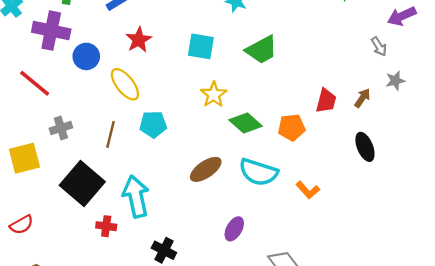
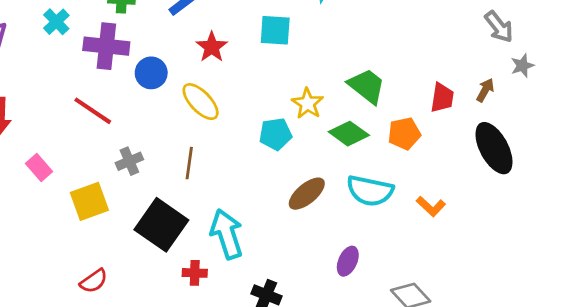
cyan square: (201, 46) -> (275, 30), moved
gray arrow: (379, 46) -> (499, 27), size x1.4
green trapezoid: (262, 50) -> (367, 86), moved, turned -108
cyan pentagon: (153, 124) -> (276, 134), moved
black ellipse: (365, 147) -> (494, 148), size x1.5

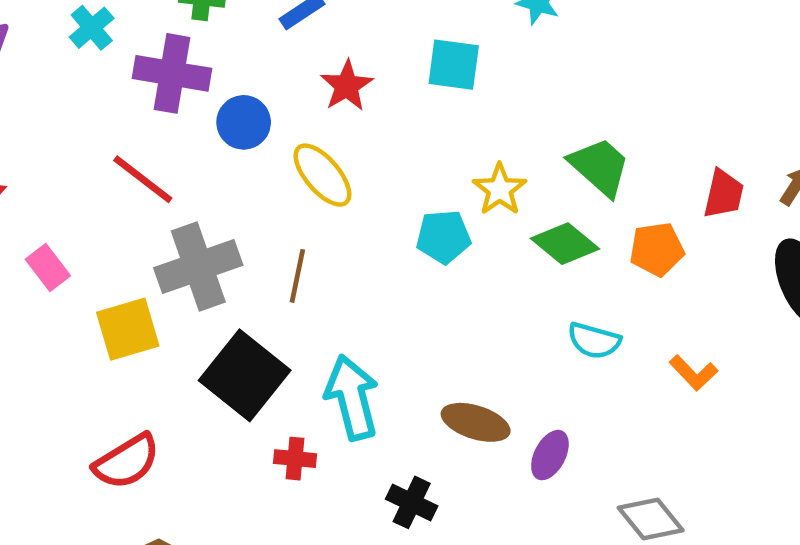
gray cross: (129, 161) -> (198, 267), size x1.8
cyan semicircle: (370, 191) -> (594, 341), size x0.7
brown ellipse: (307, 194) -> (476, 422), moved, turned 54
red semicircle: (94, 281) -> (127, 461), size x1.4

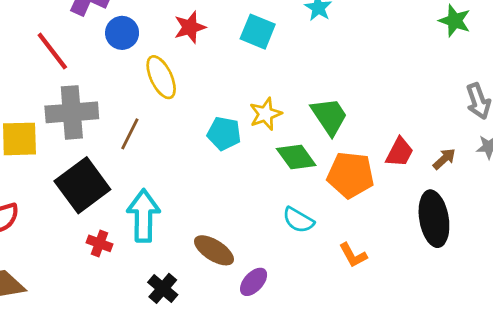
orange pentagon: (657, 249) -> (351, 175), size x1.4

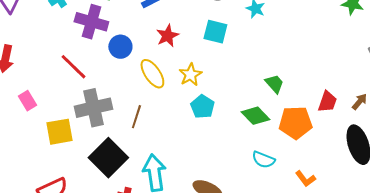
yellow star: (265, 114) -> (190, 75), moved
green trapezoid: (329, 116) -> (274, 84), size x0.7
cyan pentagon: (224, 134) -> (202, 107), turned 30

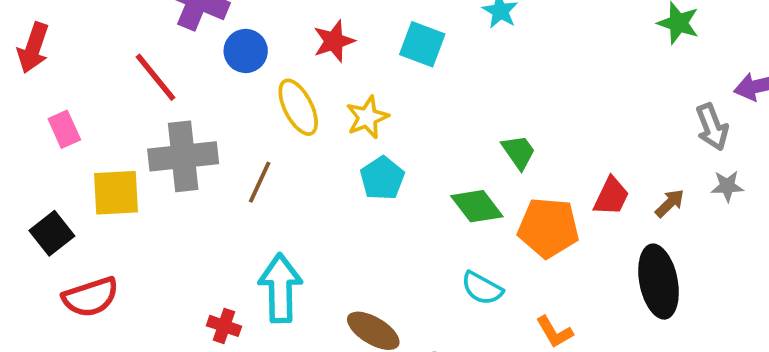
black square: (108, 158) -> (52, 233), moved, size x0.6

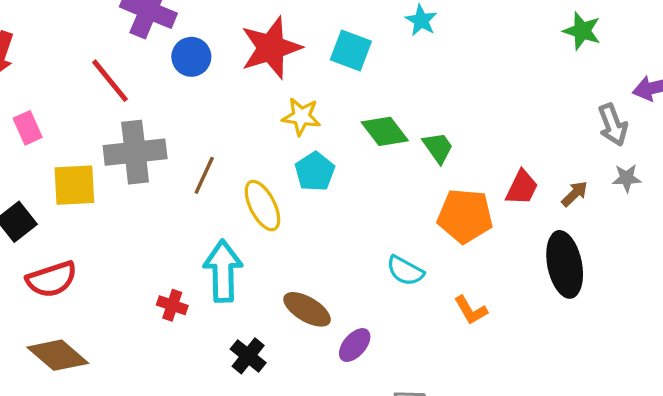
red star: (334, 41) -> (271, 48), size x1.6
yellow ellipse: (298, 107) -> (262, 206), moved
yellow star: (367, 117) -> (301, 117), turned 30
green diamond: (477, 206) -> (385, 131), moved

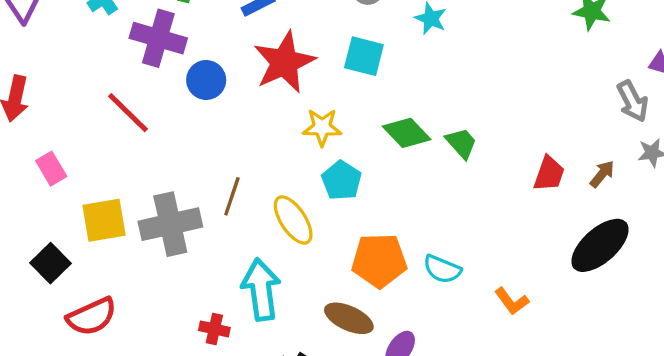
gray cross: (135, 152) -> (170, 224), moved
orange pentagon: (465, 216) -> (379, 260), moved
black ellipse: (565, 264) -> (600, 245), turned 66

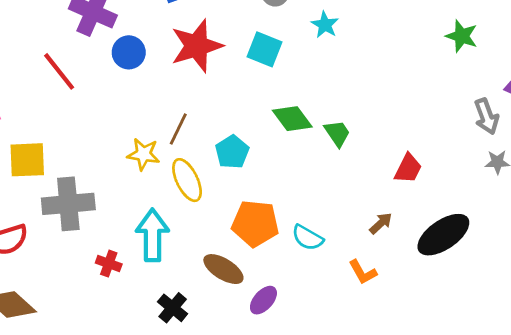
yellow star: (322, 127) -> (143, 154), moved
brown arrow: (602, 174) -> (381, 223), moved
brown line: (232, 196) -> (178, 129), moved
gray cross: (170, 224) -> (68, 204), moved

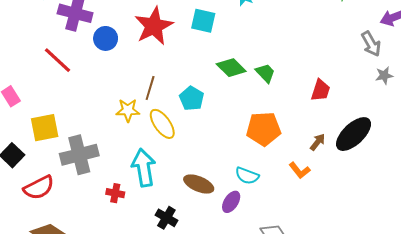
orange pentagon: (255, 223) -> (264, 129), moved
brown arrow: (381, 223) -> (318, 142), moved
cyan semicircle: (308, 238) -> (247, 176), moved

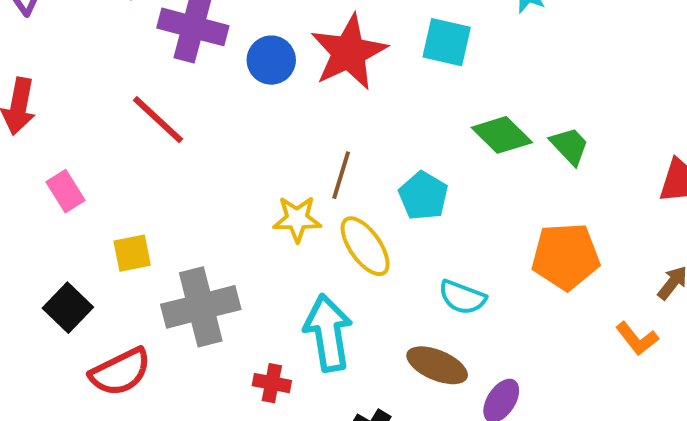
blue circle: (106, 38) -> (271, 60), moved
yellow square: (45, 128) -> (132, 253), size x0.7
cyan semicircle: (247, 176) -> (462, 297), moved

